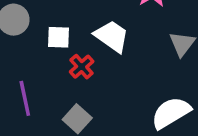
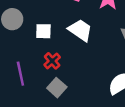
red cross: (82, 67) -> (52, 61), moved

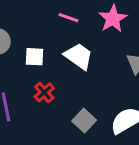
gray square: (57, 88) -> (84, 121), moved

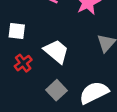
white trapezoid: (79, 56) -> (56, 51), moved

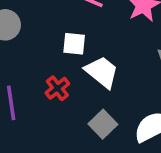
white square: (17, 31) -> (74, 44), moved

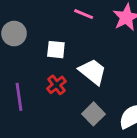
white square: (74, 44) -> (56, 50), moved

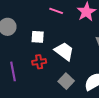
red cross: (56, 85) -> (39, 62), turned 32

